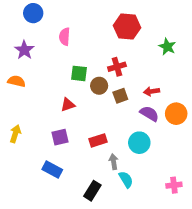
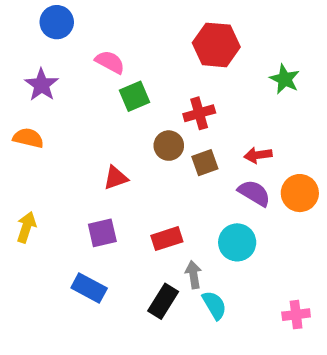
pink semicircle: (64, 37) -> (110, 62), turned 114
green square: (79, 73) -> (135, 96), moved, turned -30
black rectangle: (92, 191) -> (163, 301), moved

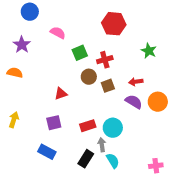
green star: (285, 79) -> (149, 51), moved
green square: (135, 96) -> (80, 53), moved
cyan circle: (237, 242) -> (113, 128), moved

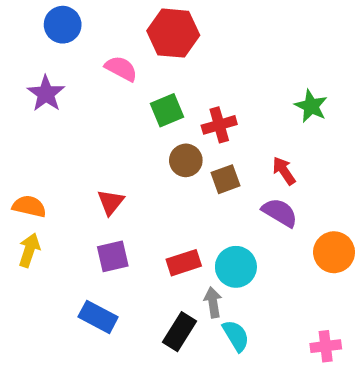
red hexagon: (114, 24) -> (173, 33), moved
orange semicircle: (15, 73) -> (29, 206), moved
red arrow: (136, 82) -> (284, 171), turned 64
red triangle: (61, 94) -> (111, 202), moved, turned -32
orange circle: (158, 102) -> (334, 252), moved

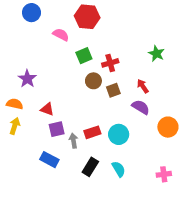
purple star: (46, 94) -> (27, 79), moved
red triangle: (111, 202) -> (47, 109), moved, turned -48
gray arrow: (213, 302) -> (73, 141), moved

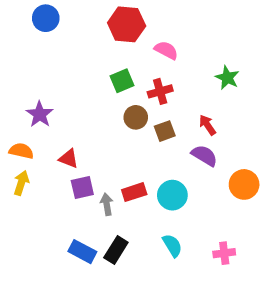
pink semicircle: (61, 35) -> (166, 50), moved
blue rectangle: (49, 160) -> (82, 252), moved
black rectangle: (90, 167) -> (116, 250), moved
pink cross: (164, 174) -> (224, 253), moved

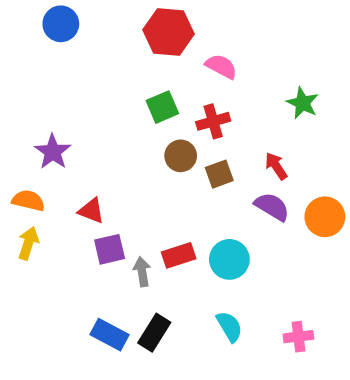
orange circle: (244, 184) -> (325, 217), moved

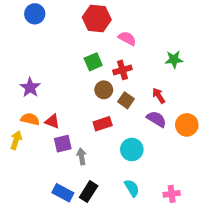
green star: (303, 103) -> (174, 59), turned -30
brown square: (219, 174) -> (126, 100), turned -35
orange semicircle: (28, 201) -> (30, 119), moved
red rectangle: (179, 255) -> (103, 124), moved

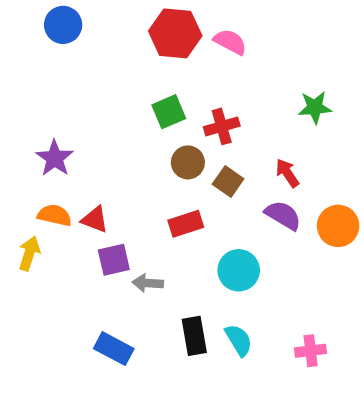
pink semicircle: (127, 38) -> (230, 42), moved
gray arrow: (82, 156) -> (148, 283), turned -77
black rectangle: (89, 192) -> (194, 336), moved, turned -42

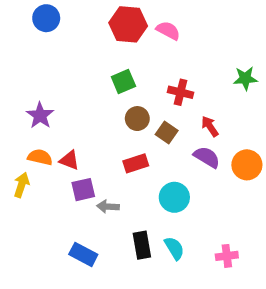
green star: (315, 107) -> (245, 78), moved
red cross: (222, 126) -> (181, 92), moved, turned 30

